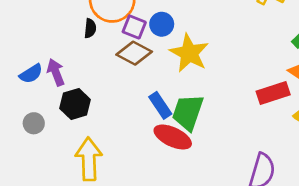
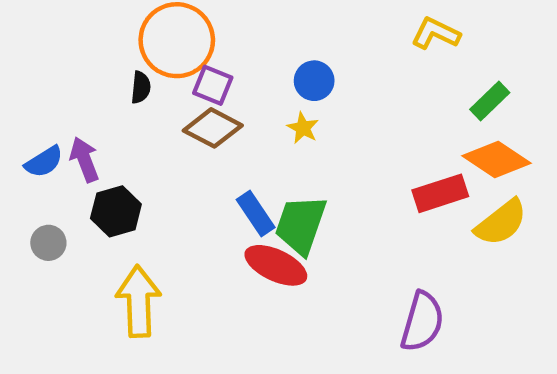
blue circle: (162, 24) -> (314, 81), moved
yellow star: (189, 53) -> (303, 128), size x0.5

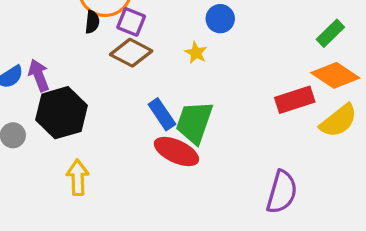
blue circle: (314, 81) -> (220, 19), moved
black semicircle: (141, 87) -> (92, 22), moved
black hexagon: (116, 211) -> (61, 113), size x1.4
yellow arrow: (138, 301) -> (78, 177), size x0.7

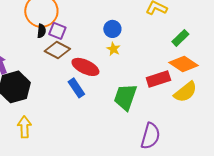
black semicircle: (92, 22) -> (41, 31), moved
yellow star: (196, 53) -> (113, 49), moved
green trapezoid: (194, 122) -> (125, 97), moved
red ellipse: (176, 152) -> (85, 67), moved

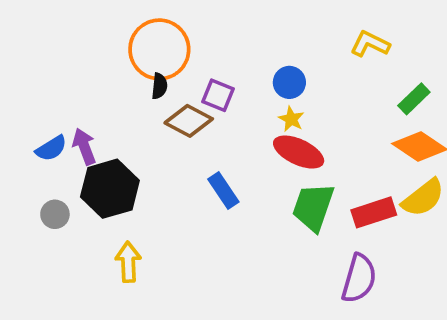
purple square: (57, 31) -> (218, 95), moved
red ellipse: (85, 67) -> (299, 152), moved
red rectangle: (158, 79) -> (374, 212), moved

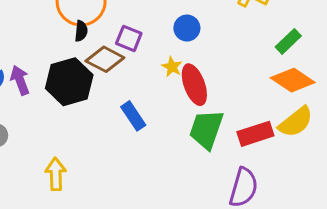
yellow star: (291, 119) -> (172, 67), moved
red ellipse: (299, 152) -> (194, 85), turned 45
black hexagon: (110, 189) -> (69, 82), moved

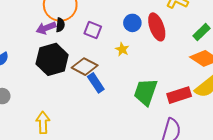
brown diamond: (105, 59) -> (85, 67), moved
purple arrow: (20, 80) -> (46, 28), moved, turned -90
red ellipse: (194, 85) -> (157, 27), moved

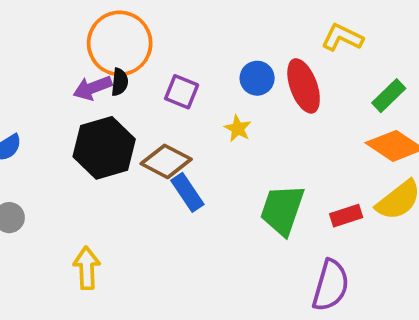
red rectangle: (179, 95) -> (346, 216), size x0.7

